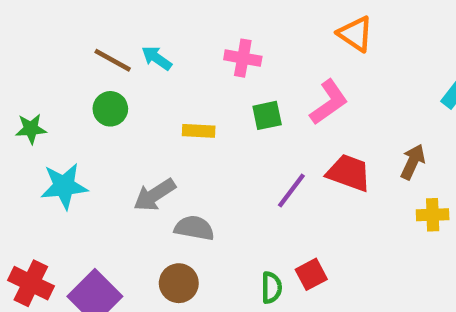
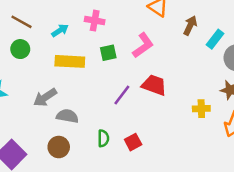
cyan arrow: (157, 58) -> (60, 30), moved, turned 112
yellow rectangle: (199, 131) -> (70, 61), size x1.6
brown arrow: (413, 162) -> (190, 26), moved
green semicircle: (271, 288) -> (103, 138), moved

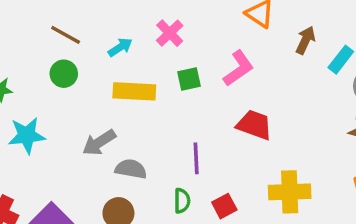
pink cross: (95, 21) -> (170, 33), turned 36
purple line: (122, 95) -> (196, 158), moved, turned -40
yellow cross: (201, 109) -> (290, 192), moved, size x1.6

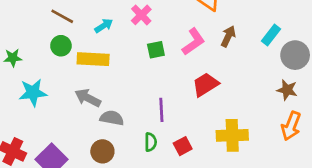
brown arrow: (306, 40) -> (228, 36), moved
yellow rectangle: (134, 91) -> (93, 59), moved
red trapezoid: (254, 125) -> (205, 85), turned -52
gray arrow: (99, 142) -> (88, 98), turned 60

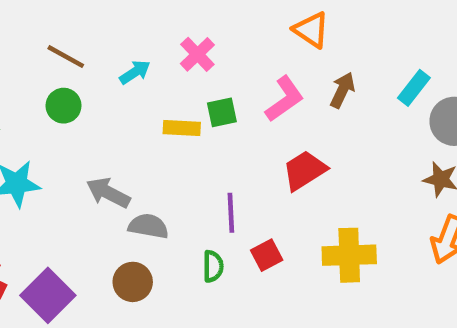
yellow rectangle: (93, 59) -> (182, 128), moved, size x0.7
red square: (183, 146) -> (267, 255), moved

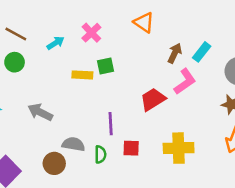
orange triangle: (311, 30) -> (144, 22), moved
cyan rectangle: (414, 88) -> (202, 52), moved
pink L-shape: (284, 99) -> (185, 81), moved
gray semicircle: (148, 226) -> (73, 144), moved
red square: (267, 255) -> (131, 148), turned 30

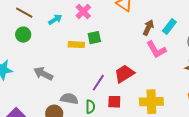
pink L-shape: (185, 81) -> (156, 50), turned 95
red trapezoid: (153, 99) -> (124, 74), moved
purple line: (111, 124) -> (98, 83), turned 36

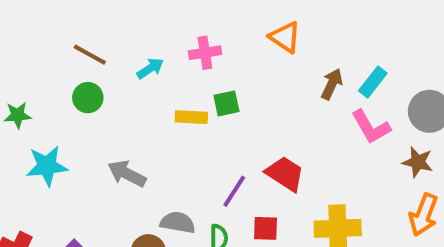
pink cross: (83, 12) -> (205, 53), turned 35
pink L-shape: (156, 50) -> (371, 127), moved
red trapezoid: (124, 74) -> (285, 174), turned 65

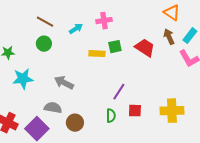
orange triangle: (285, 37) -> (172, 13), moved
brown arrow: (332, 84) -> (169, 37), turned -49
red trapezoid: (285, 174) -> (145, 48), moved
gray semicircle: (178, 223) -> (53, 108), moved

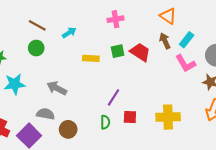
pink cross: (104, 21) -> (116, 19), moved
green square: (115, 47) -> (118, 51), moved

